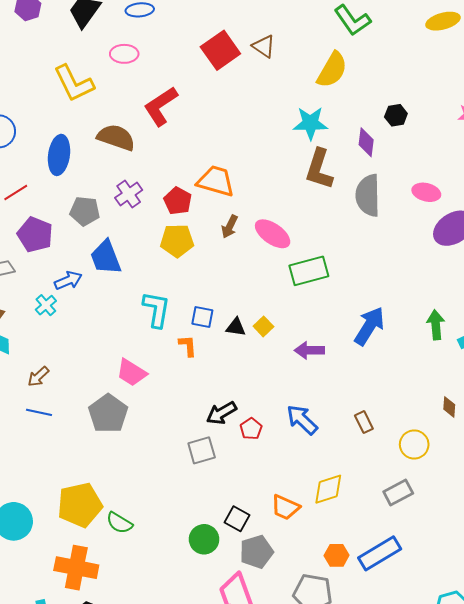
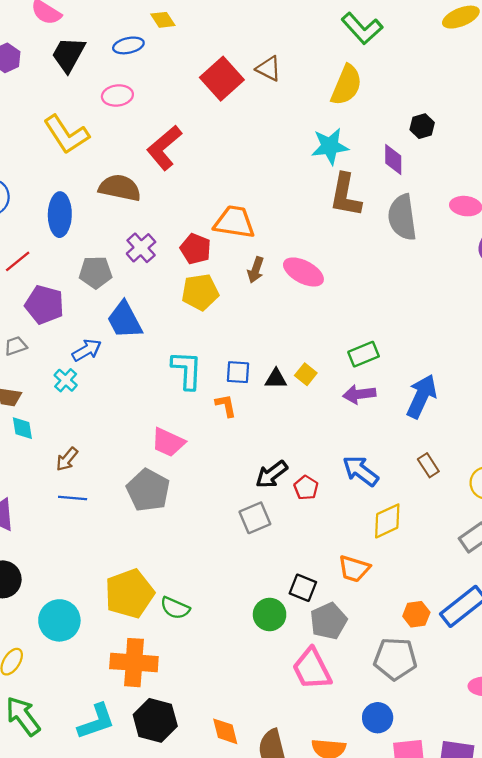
green rectangle: (309, 271) -> (364, 354), moved, size x0.7
blue arrow: (369, 326) -> (421, 396), moved
yellow diamond: (328, 489) -> (387, 521), moved

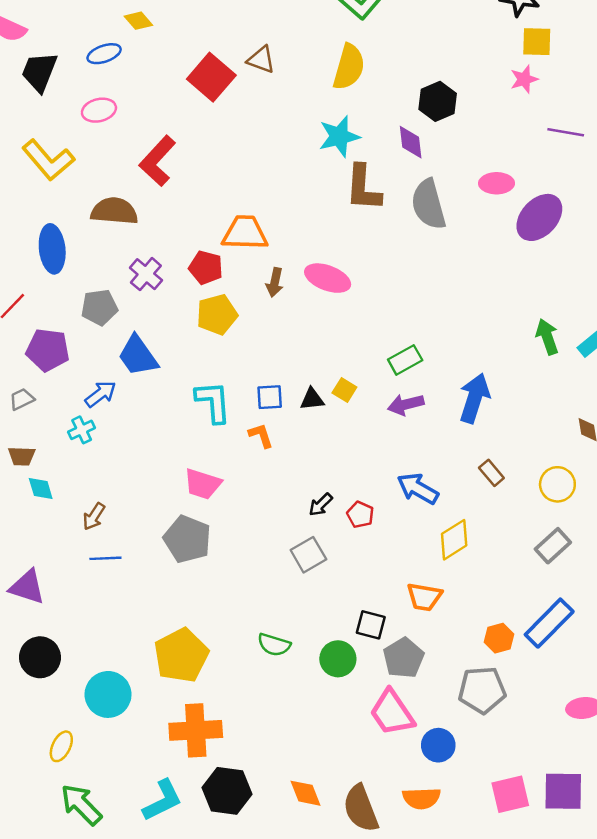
black hexagon: (422, 126) -> (438, 101), size x1.4
cyan cross: (66, 380) -> (82, 430), turned 30
black arrow: (272, 474) -> (321, 505), size x0.7
green semicircle: (175, 608) -> (274, 645), moved
blue circle: (378, 718) -> (438, 745), moved

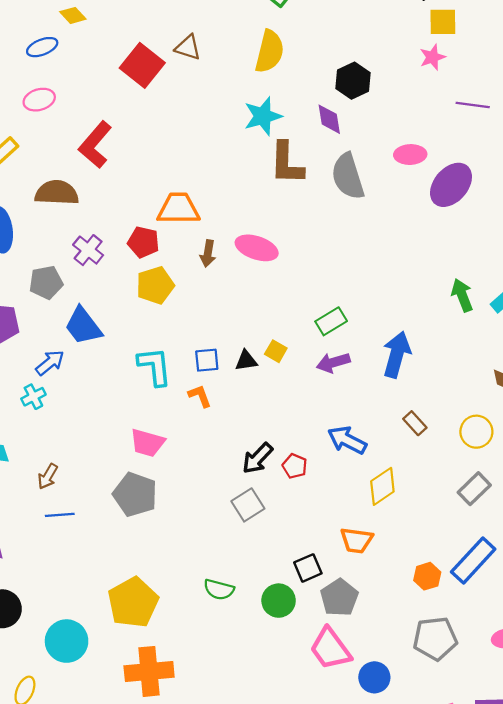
black arrow: (321, 505) -> (258, 458), size x1.4
black square: (371, 625) -> (308, 568), turned -36
gray pentagon: (482, 690) -> (435, 639), moved

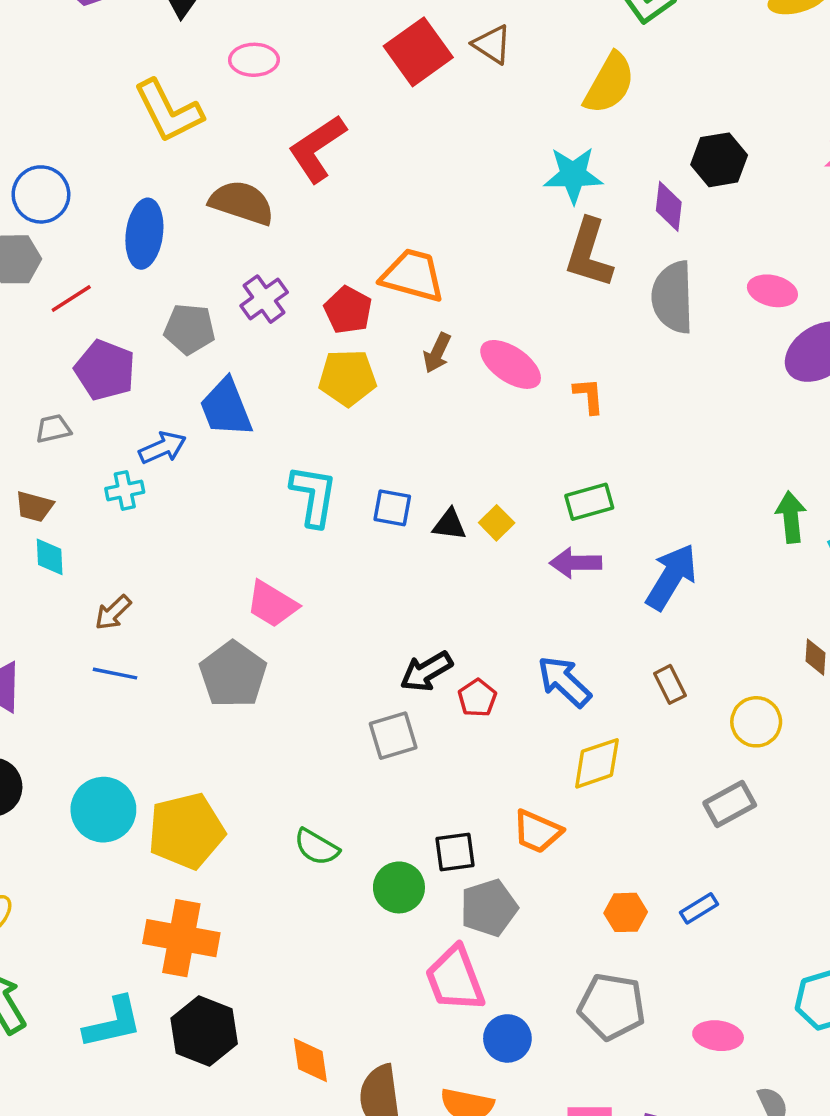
orange L-shape: (200, 396) -> (589, 396), moved
blue rectangle: (473, 561) -> (699, 908), size x0.5
cyan circle: (67, 641) -> (103, 810), moved

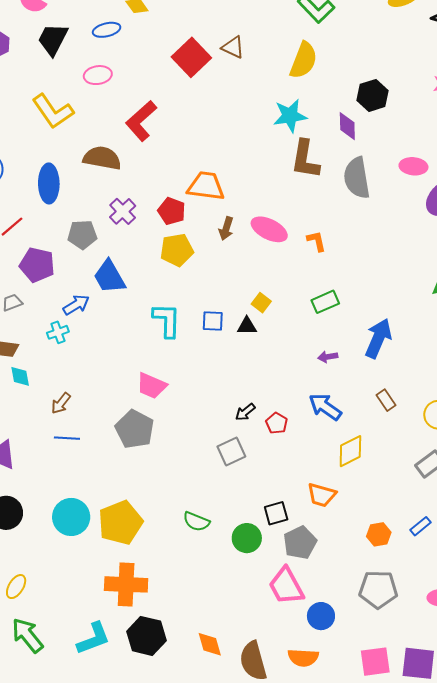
yellow square: (497, 523) -> (261, 303), moved
purple arrow: (576, 563) -> (328, 357), moved, size x0.7
black arrow: (426, 671) -> (245, 412), size x0.7

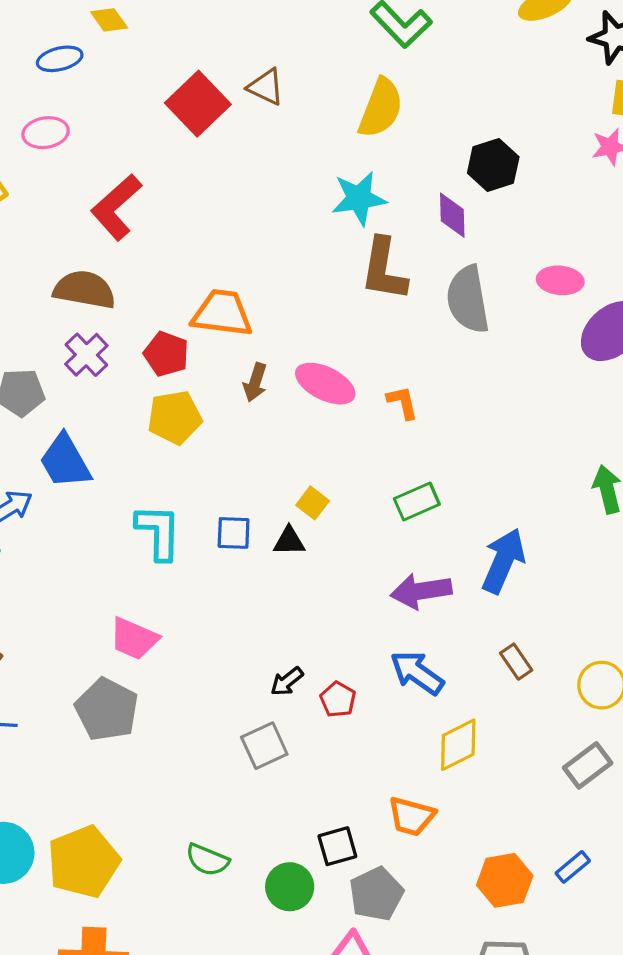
brown semicircle: (102, 158) -> (84, 290), moved
purple arrow: (328, 357) -> (421, 591), size x1.8
orange hexagon: (379, 534) -> (505, 880), size x1.4

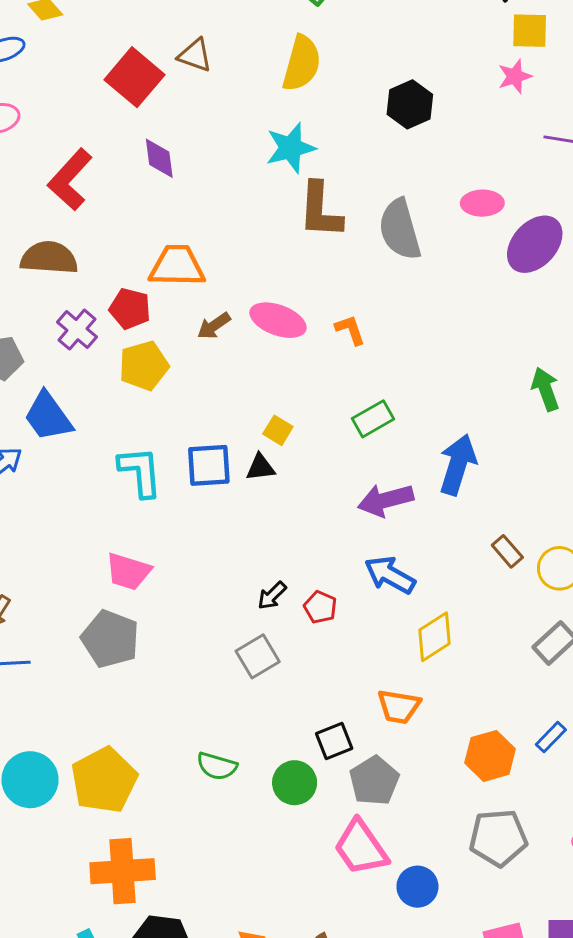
purple diamond: (452, 215) -> (159, 158), moved
purple cross: (86, 355) -> (77, 330), moved
brown arrow: (255, 382) -> (214, 326), turned 44
blue square: (234, 533) -> (209, 465), size x1.4
brown rectangle: (516, 662) -> (507, 551), moved

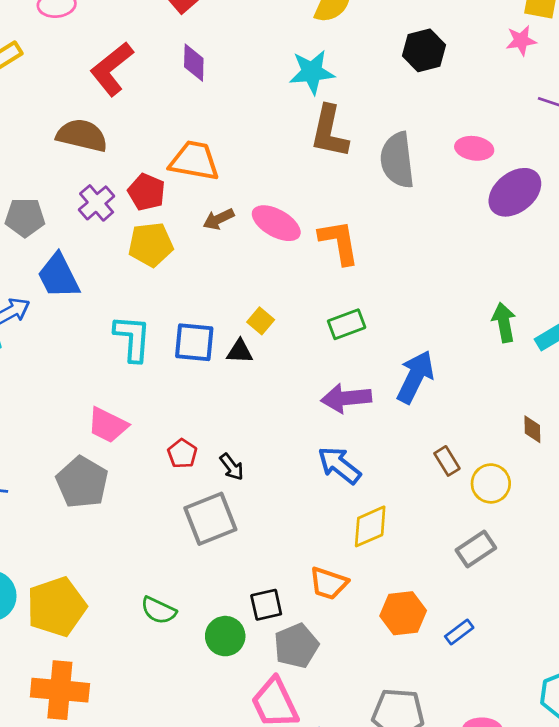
orange L-shape: (350, 330) -> (339, 242), size x1.6
black arrow: (272, 596) -> (232, 467), turned -92
red pentagon: (320, 607) -> (182, 454), moved
gray square: (258, 656) -> (210, 519), size x1.4
orange hexagon: (490, 756) -> (403, 613), moved

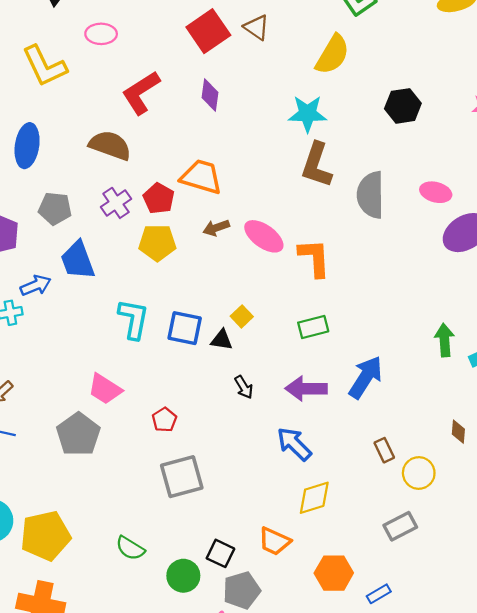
black arrow: (232, 467) -> (244, 387), moved
black square: (266, 605) -> (220, 553), turned 32

